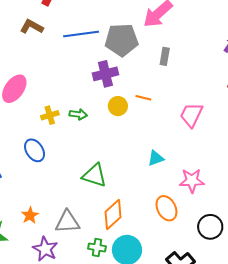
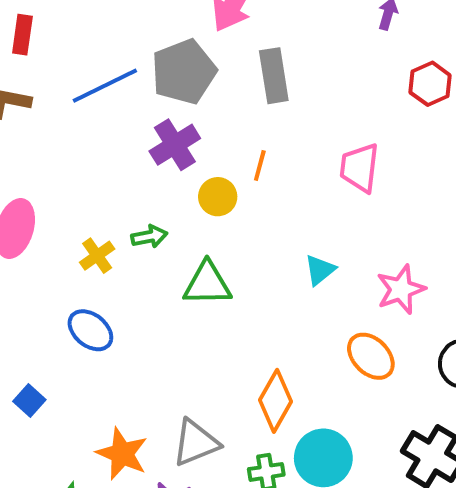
gray rectangle: (165, 56) -> (274, 76), size x1.5
orange line: (143, 98) -> (260, 165), turned -70
green triangle: (95, 175) -> (207, 284), moved
orange star: (30, 215) -> (122, 454), size x1.5

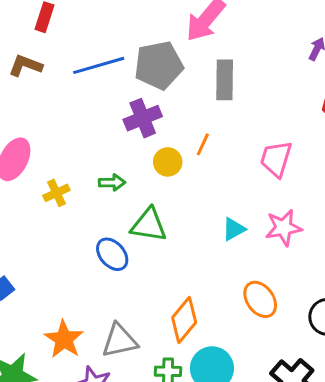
yellow cross: (97, 256) -> (56, 193), moved
pink star: (401, 289) -> (283, 228), moved
blue ellipse: (90, 330) -> (112, 254), moved

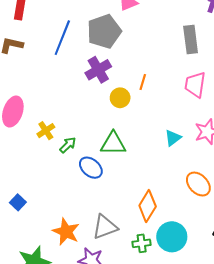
blue line: (99, 65) -> (62, 38), turned -44
gray rectangle: (225, 80) -> (191, 40), moved
green arrow: (112, 183) -> (68, 145), moved, turned -36

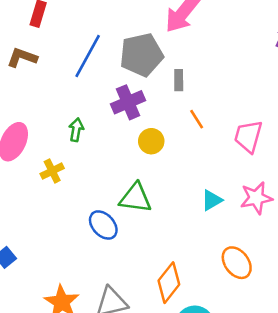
gray rectangle: (191, 40) -> (179, 80), moved, size x0.6
orange line: (143, 82) -> (197, 119), moved, turned -56
green arrow: (68, 145) -> (76, 130), moved, turned -42

